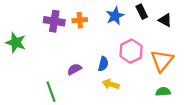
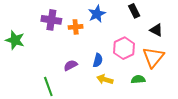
blue star: (115, 16) -> (97, 14), moved
orange cross: (80, 20) -> (76, 27), moved
black triangle: (165, 20) -> (156, 30), moved
green semicircle: (163, 92) -> (138, 79), moved

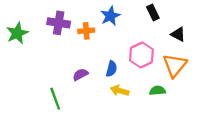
green star: (15, 40) -> (17, 33), moved, turned 30

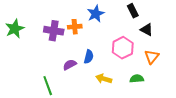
purple cross: (59, 23) -> (54, 31), moved
black triangle: (178, 34) -> (147, 30), moved
orange triangle: (175, 65) -> (152, 57), size x0.7
blue semicircle: (112, 69) -> (89, 57), moved

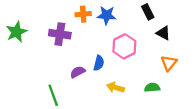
blue star: (96, 14) -> (107, 15), turned 30
orange cross: (75, 27) -> (83, 14), moved
pink hexagon: (123, 48) -> (124, 46), moved

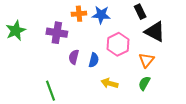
black triangle: (163, 33) -> (155, 32), size x1.5
orange triangle: (169, 63) -> (146, 60), moved
purple semicircle: (78, 72) -> (74, 57), moved, turned -48
green semicircle: (152, 88) -> (144, 83), turned -56

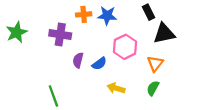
black triangle: (155, 32) -> (164, 33), turned -40
blue semicircle: (94, 60) -> (99, 64), turned 40

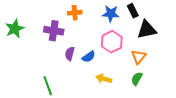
blue star: (107, 16) -> (111, 14), moved

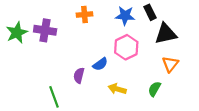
purple cross: (54, 31) -> (45, 30), moved
purple semicircle: (70, 54) -> (79, 75), moved
orange triangle: (139, 57) -> (170, 64), moved

